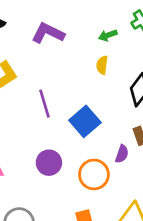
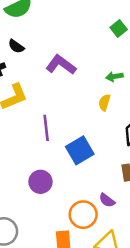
purple semicircle: (122, 154) -> (107, 200), moved, turned 98
orange circle: (94, 174) -> (83, 215), moved

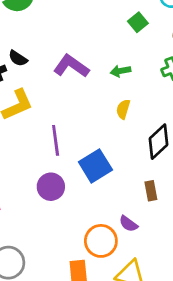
black semicircle: (16, 46) -> (18, 58), moved
green arrow: (114, 77) -> (120, 71), moved
purple circle: (40, 182) -> (51, 187), moved

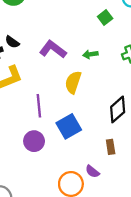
yellow semicircle: (123, 109) -> (73, 82), moved, size x1.5

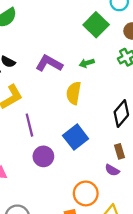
green square: (105, 18) -> (96, 25), size x1.6
purple line: (39, 106) -> (29, 125), moved
purple semicircle: (92, 172) -> (112, 170), moved

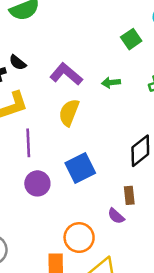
green square: (96, 25) -> (131, 39), size x0.7
yellow semicircle: (74, 93) -> (69, 113), moved

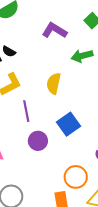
purple L-shape: (66, 74) -> (54, 30), moved
green arrow: (111, 83) -> (82, 56), size x1.5

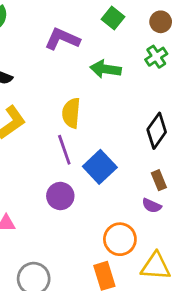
green arrow: (82, 56) -> (106, 69), turned 30
purple line: (26, 111) -> (64, 150), moved

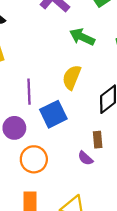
yellow semicircle: (71, 113) -> (72, 77), moved
orange circle: (120, 239) -> (34, 159), moved

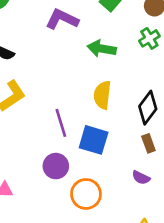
blue square: (53, 114) -> (94, 140), turned -32
brown rectangle: (98, 140) -> (148, 143), moved

